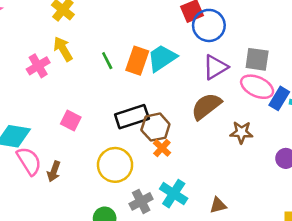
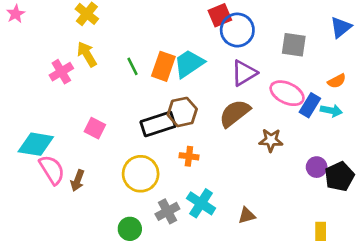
gray square: (257, 59) -> (294, 45), moved
brown hexagon: (155, 127) -> (182, 112), moved
orange cross: (162, 148) -> (189, 156), turned -36

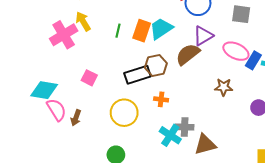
green line: (133, 66) -> (118, 31), turned 40
pink cross: (61, 72) -> (64, 35), size x1.5
brown semicircle: (235, 113) -> (188, 54), moved
gray cross: (167, 211) -> (185, 127), moved, turned 30
brown triangle: (247, 215) -> (205, 144), size x1.6

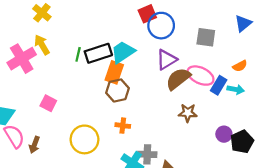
orange rectangle: (142, 31) -> (114, 72), moved
brown semicircle: (188, 54) -> (178, 79), moved
black rectangle: (137, 75) -> (98, 53), moved

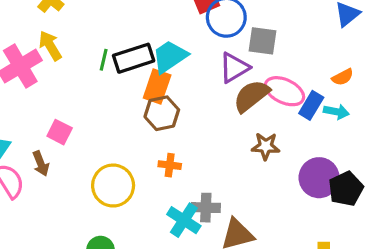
gray square: (206, 37) -> (262, 41), moved
purple circle: (224, 134) -> (319, 178), size x1.6
brown arrow: (34, 145) -> (41, 164), moved, turned -42

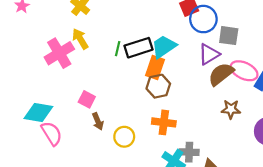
brown arrow: (41, 164) -> (98, 121), moved
orange cross: (170, 165) -> (164, 122), size x1.5
yellow circle: (113, 186) -> (124, 137), size x0.7

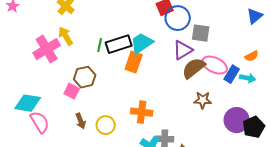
brown hexagon: (158, 86) -> (85, 77), moved
brown arrow: (98, 121) -> (81, 121), moved

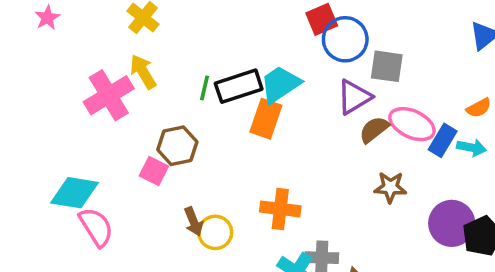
brown semicircle: (194, 68) -> (374, 130), size x0.7
brown arrow: (81, 121) -> (194, 222), moved

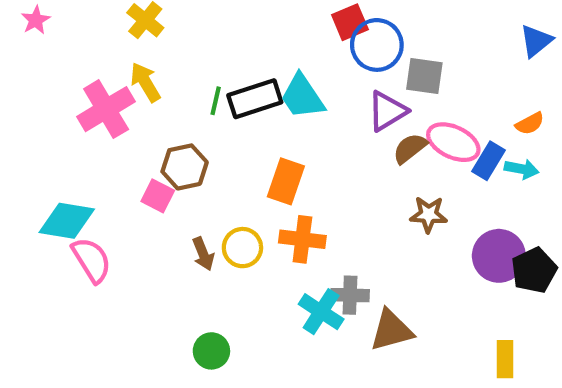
cyan trapezoid: (280, 84) -> (302, 97), turned -90
orange rectangle: (266, 119) -> (286, 181), moved
yellow circle: (215, 232) -> (242, 248), moved

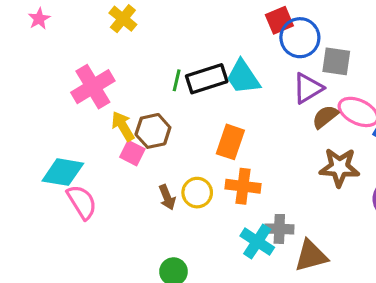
yellow arrow: (145, 82) -> (123, 126), moved
brown star: (429, 214) -> (339, 167), size x1.4

